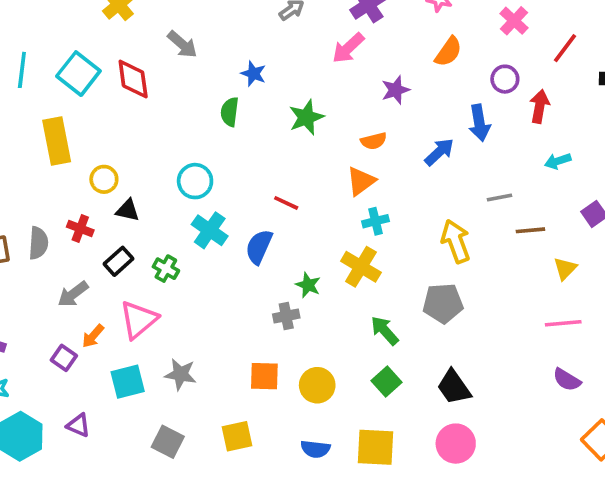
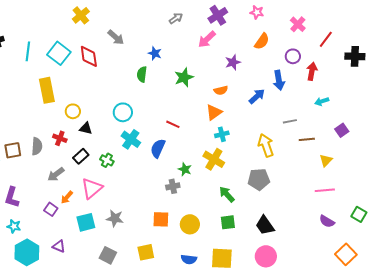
green square: (386, 382) -> (228, 222), turned 35

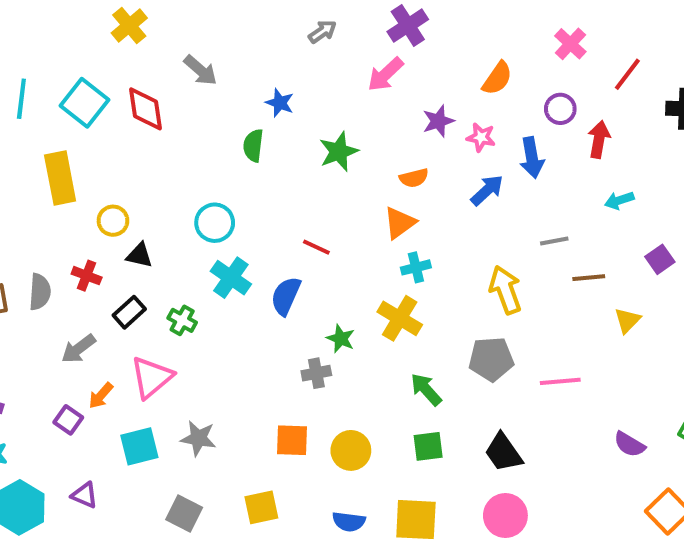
pink star: (257, 12) -> (481, 137), moved
pink line: (325, 190) -> (560, 381), moved

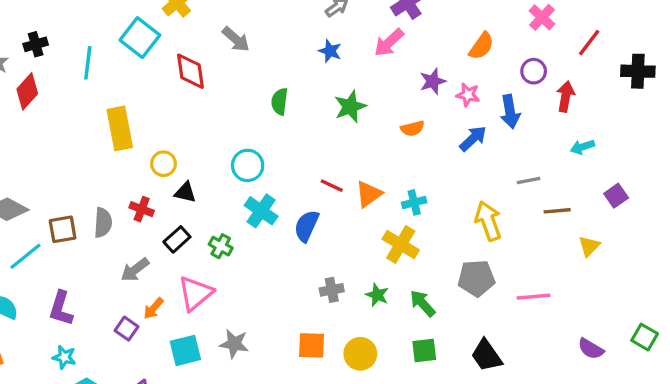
cyan square: (85, 103) -> (140, 38), moved
blue star: (280, 103) -> (330, 51), moved
orange triangle: (400, 223) -> (369, 194), moved
green star: (341, 339) -> (377, 295), moved

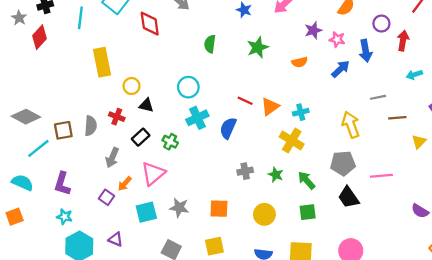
cyan cross: (261, 211) -> (197, 118), turned 30
gray arrow: (135, 270) -> (112, 158), turned -30
orange square: (312, 345) -> (219, 209), moved
black trapezoid: (486, 356) -> (348, 197), moved

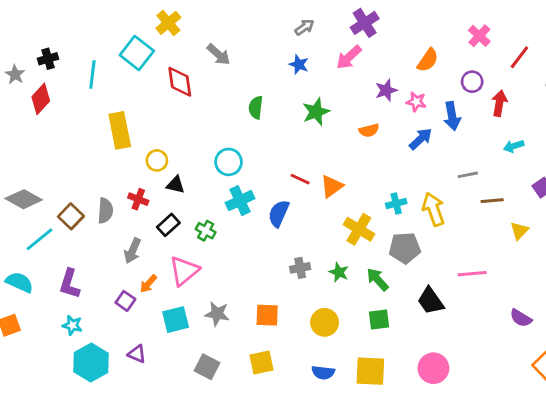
cyan cross: (301, 112) -> (396, 203), moved
brown square: (63, 130) -> (71, 216), turned -36
gray pentagon: (343, 163) -> (405, 248), moved

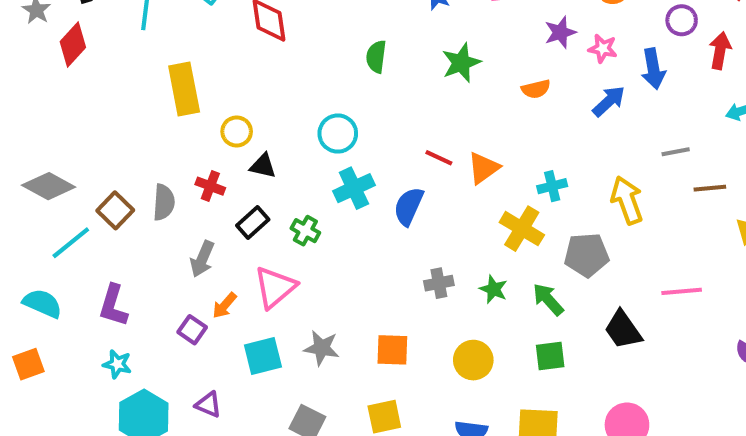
cyan cross: (396, 203) -> (552, 186), moved

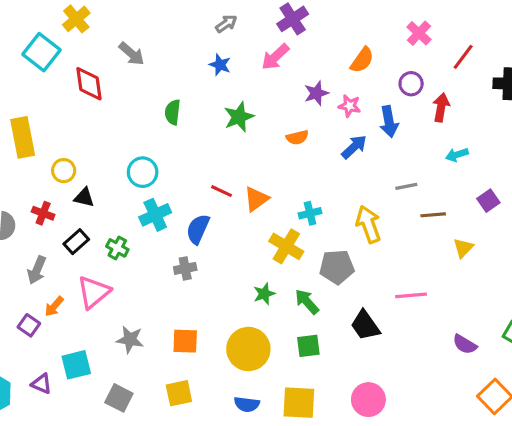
gray cross: (439, 283) -> (185, 268), moved
green star: (494, 289) -> (264, 294), turned 30
cyan square: (263, 356) -> (76, 365), moved
yellow circle: (473, 360) -> (248, 349), size x1.4

